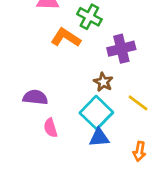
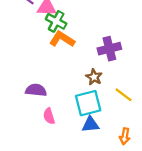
green cross: (89, 17) -> (56, 21), moved
cyan square: (96, 113) -> (88, 103), turned 32

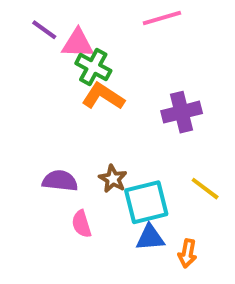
brown star: (94, 77) -> (113, 179), moved
orange arrow: (125, 136) -> (187, 253), moved

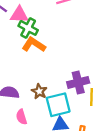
purple cross: (182, 112) -> (78, 82), moved
yellow line: (205, 189) -> (92, 97), turned 54

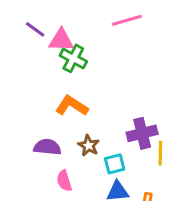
orange L-shape: (34, 45) -> (72, 106), moved
cyan square: (58, 105) -> (115, 164), size x0.6

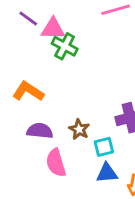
orange L-shape: (72, 106) -> (28, 91), moved
pink semicircle: (64, 181) -> (56, 163), size x1.4

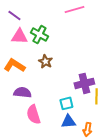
pink triangle: (53, 29) -> (19, 36), moved
brown star: (79, 129) -> (45, 61), moved

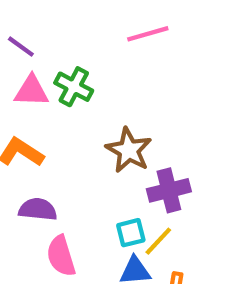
brown star: (45, 61) -> (129, 150), moved, size x1.5
yellow line: (96, 96) -> (158, 241), moved, turned 42

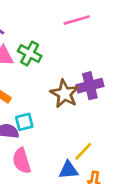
purple cross: (169, 190) -> (90, 86), moved
cyan square: (131, 233) -> (24, 122), moved

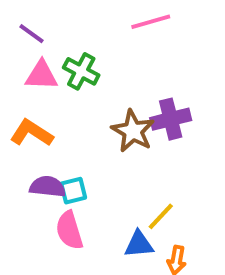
cyan square: (24, 122) -> (73, 191), moved

